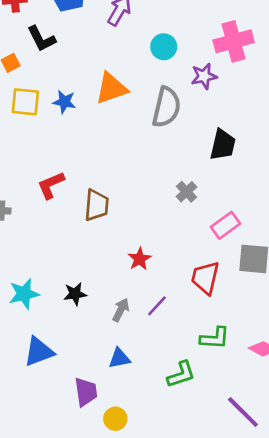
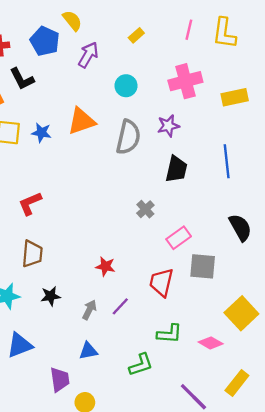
purple star: (204, 76) -> (168, 126), moved
brown trapezoid: (97, 205) -> (32, 254), moved
red star: (140, 259) -> (105, 266), turned -30

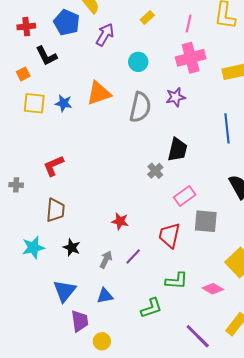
pink line: (189, 30) -> (189, 24), moved
black trapezoid: (176, 169) -> (178, 150), moved
black star: (51, 296) -> (72, 247), turned 30
blue triangle: (20, 345) -> (65, 291), moved, turned -30

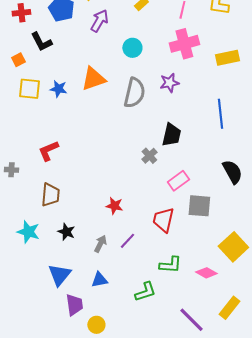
cyan star: (33, 247) -> (28, 232), turned 30

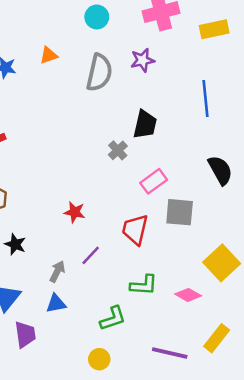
orange triangle: (93, 79) -> (49, 55), size x0.6
gray arrow: (100, 244) -> (57, 271), moved
purple line: (191, 320) -> (170, 353), turned -32
yellow circle: (96, 325) -> (99, 359), moved

